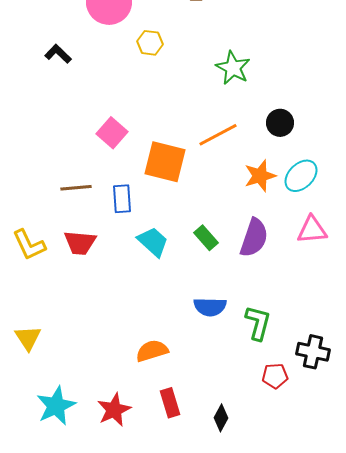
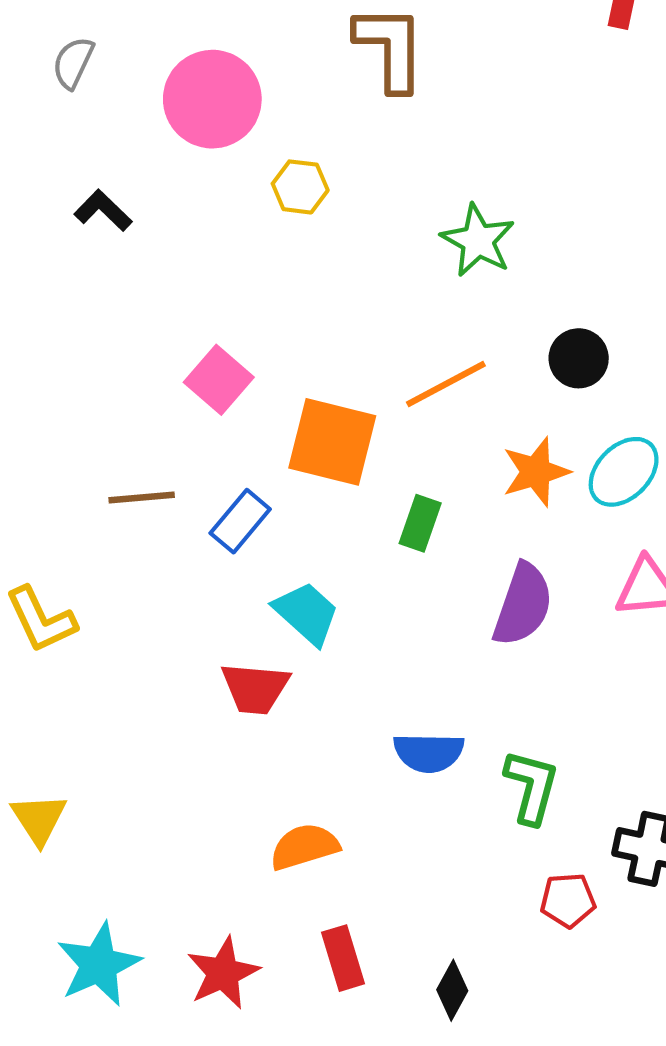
blue rectangle: (122, 199) -> (240, 521), turned 44
green rectangle: (206, 238) -> (420, 523), moved, turned 60
red trapezoid: (80, 243) -> (255, 688), moved

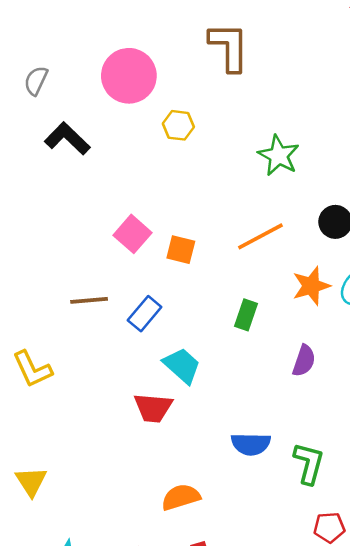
gray semicircle: (73, 63) -> (36, 81), moved
black L-shape: (103, 211) -> (67, 139), size x1.4
orange square: (332, 442) -> (181, 250), moved, size x0.6
purple semicircle: (523, 605) -> (304, 361), size x0.7

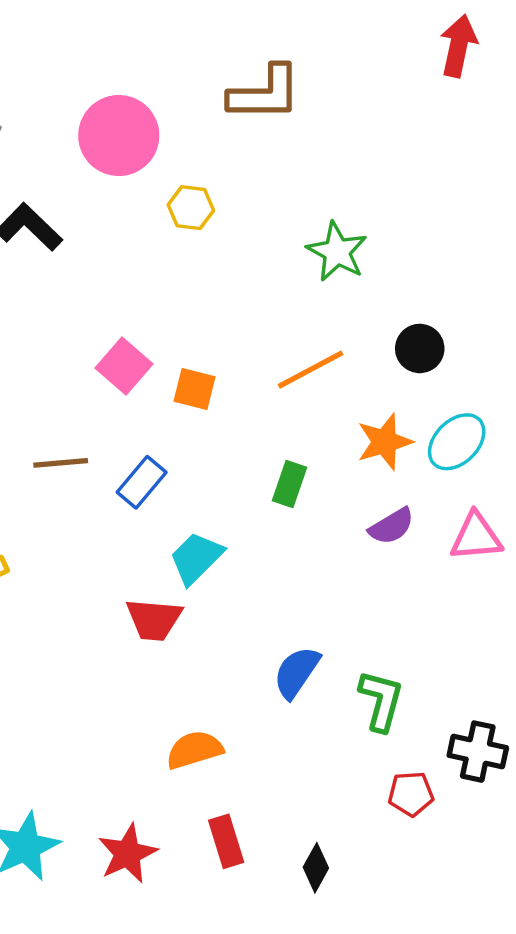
brown L-shape: (229, 47) -> (265, 93), turned 90
purple semicircle: (304, 361) -> (392, 526), moved, turned 40
cyan trapezoid: (182, 366) -> (196, 558), turned -87
blue semicircle: (251, 444) -> (297, 672), turned 123

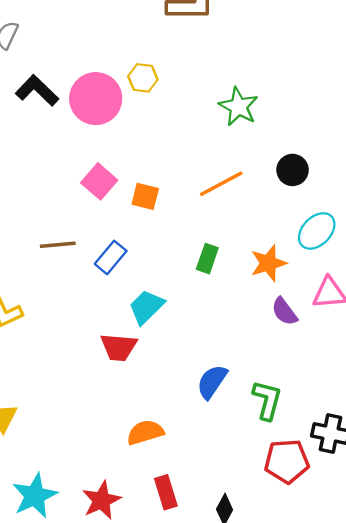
pink circle: (119, 136) -> (96, 99), moved
orange star: (385, 442) -> (268, 263), moved
purple semicircle: (392, 526) -> (284, 312), moved, turned 84
red pentagon: (411, 794) -> (287, 461), size x1.5

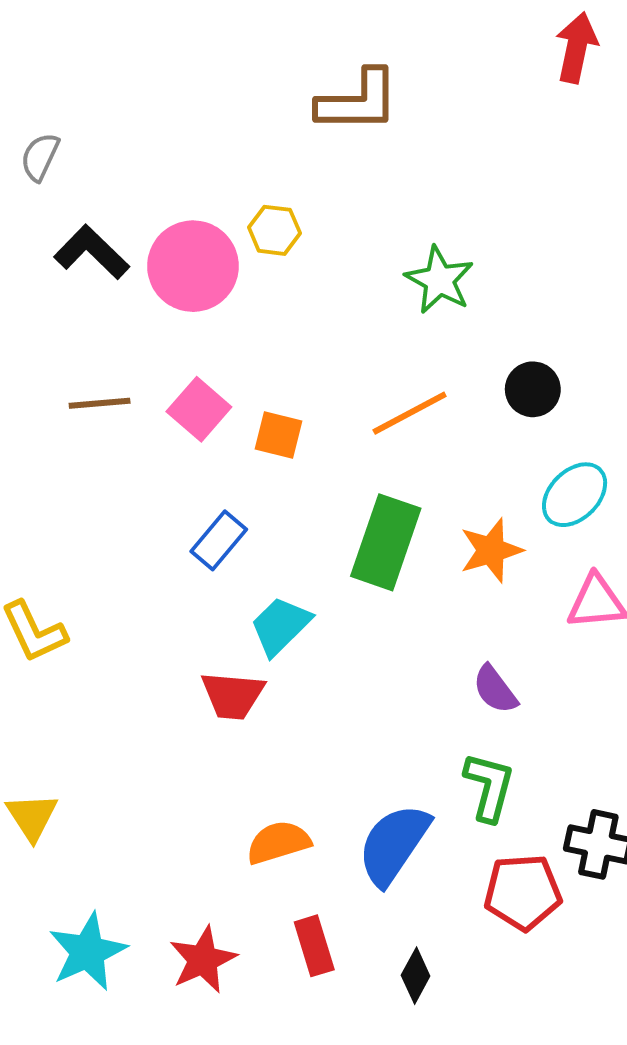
brown line: (58, 245) -> (100, 403), moved
green rectangle: (207, 259) -> (386, 542), size x1.8
purple semicircle: (284, 312) -> (495, 689), moved
blue semicircle: (212, 382) -> (394, 844), moved, size x1.4

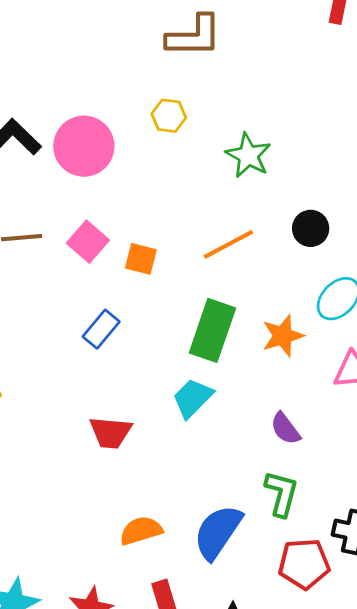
yellow hexagon: (274, 230) -> (169, 116), moved
cyan trapezoid: (280, 626) -> (193, 398), moved

